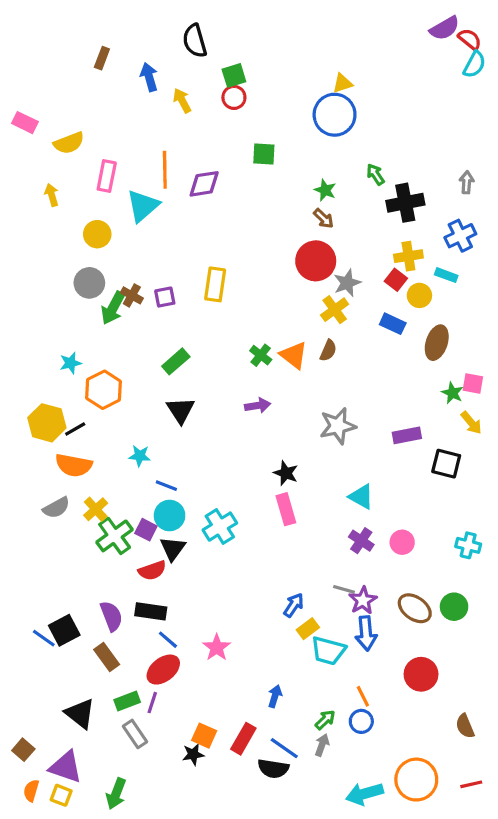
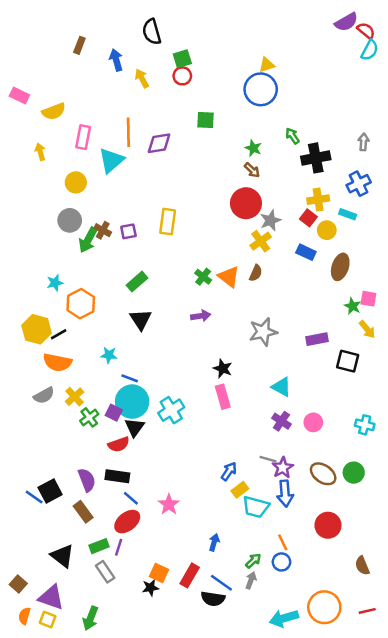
cyan circle: (170, 516) -> (132, 402), size x1.4
green cross: (115, 536) -> (89, 417), size x0.7

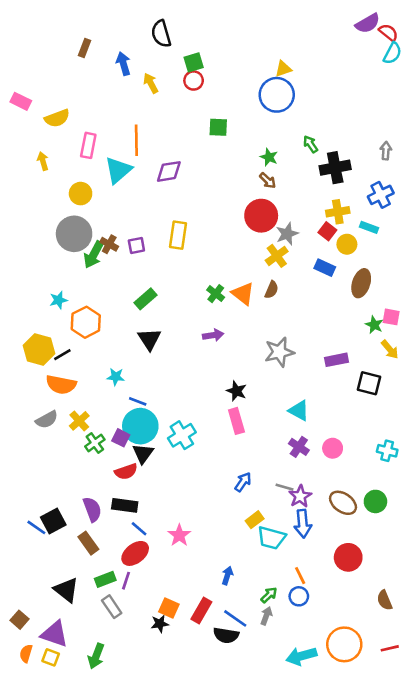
purple diamond: (159, 143) -> (169, 171), moved
gray circle: (70, 220) -> (74, 234), size x1.4
blue arrow: (229, 471) -> (243, 482), moved

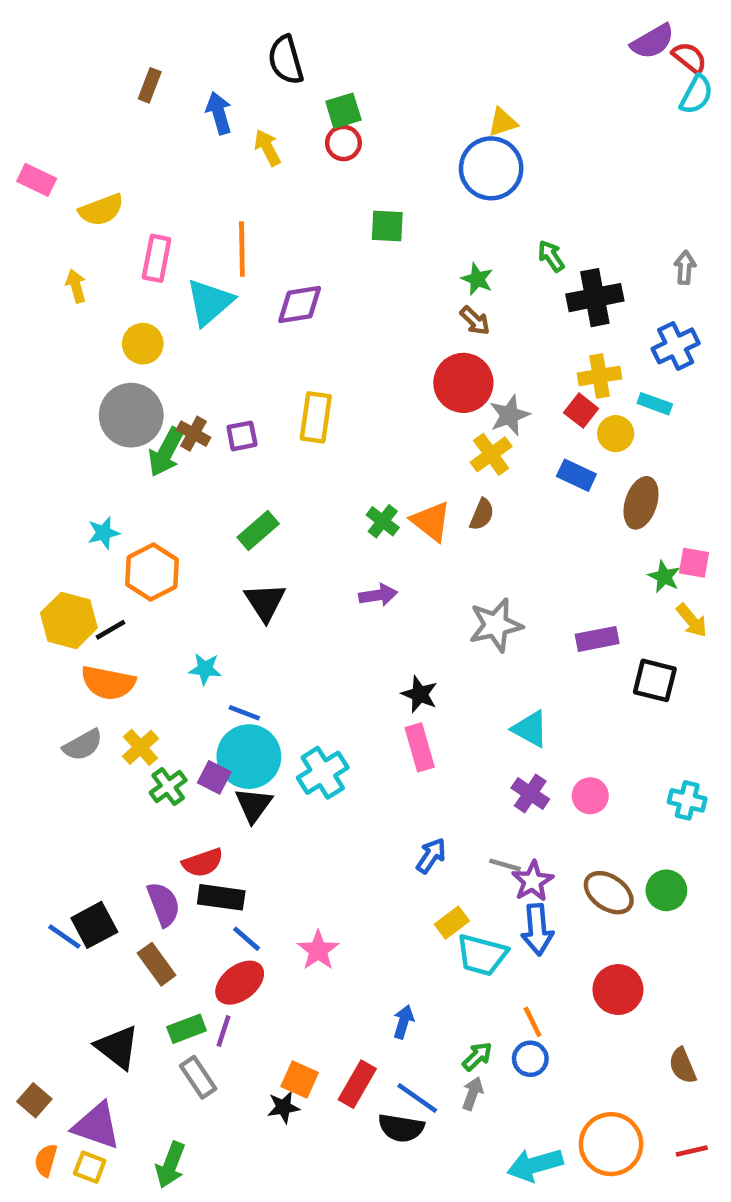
red semicircle: (126, 472) -> (203, 863), moved

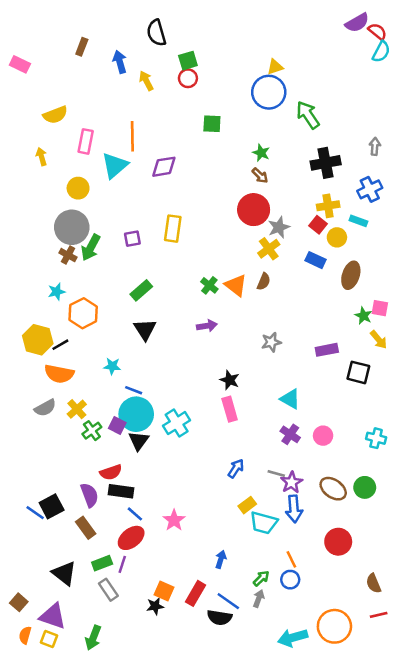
pink rectangle: (37, 180) -> (20, 64), moved
green arrow: (551, 256) -> (308, 115), moved, size x1.6
brown cross: (194, 434) -> (68, 255), moved
gray star: (496, 625) -> (271, 342), size x0.7
red line: (692, 1151) -> (379, 615), moved

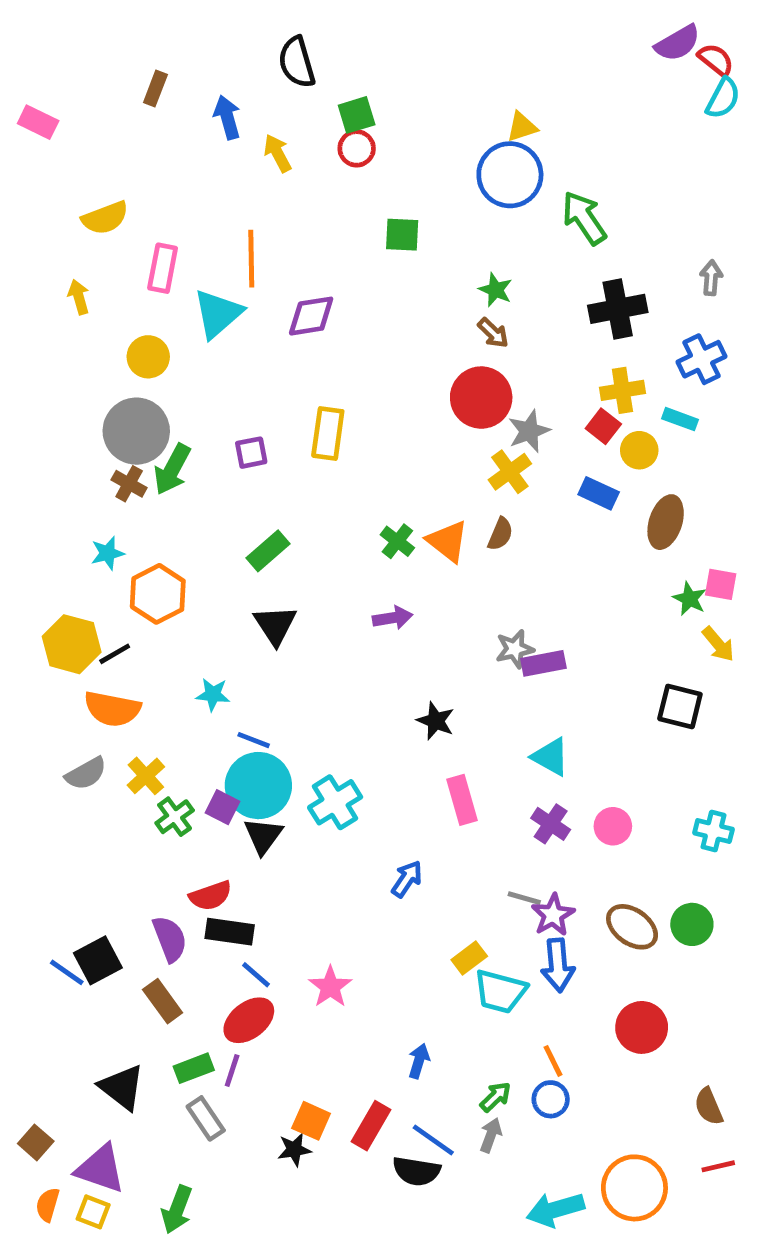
purple rectangle: (327, 350) -> (543, 663), moved
pink rectangle: (230, 409) -> (462, 800), moved
blue arrow: (236, 468) -> (407, 879), moved

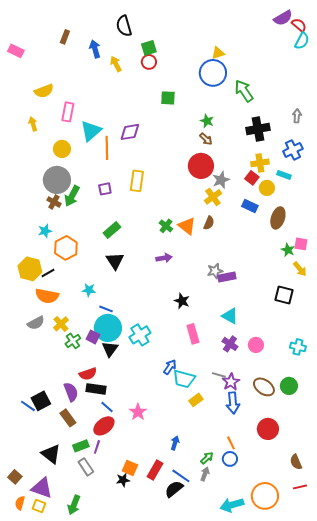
orange line: (251, 259) -> (107, 148), moved
cyan trapezoid: (500, 992) -> (184, 379), moved
black semicircle: (416, 1171) -> (174, 489), turned 132

